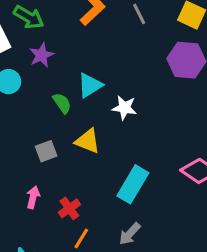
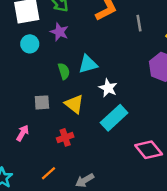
purple star: (42, 55) -> (59, 32), turned 30
cyan rectangle: (133, 184) -> (114, 118), moved
red cross: (69, 208) -> (65, 137), moved

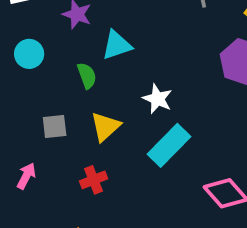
cyan circle: (30, 44) -> (29, 54), moved
cyan triangle: (88, 64) -> (117, 45), moved
yellow triangle: (74, 104) -> (105, 127), turned 42

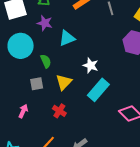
cyan circle: (29, 54) -> (21, 46), size x1.6
green semicircle: (87, 76) -> (46, 61), moved
red cross: (94, 180) -> (59, 111), turned -32

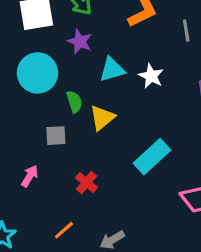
white star: (91, 65) -> (151, 76), moved
yellow triangle: (64, 82) -> (102, 118), moved

